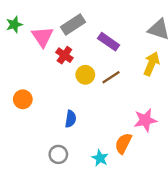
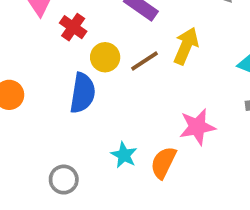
yellow arrow: (151, 64) -> (186, 46), moved
blue semicircle: (71, 119) -> (82, 93), moved, size x1.5
cyan star: (100, 158) -> (124, 155), moved

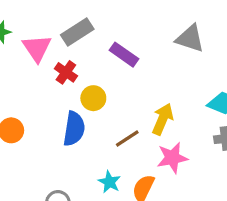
yellow arrow: (186, 46) -> (163, 119), moved
brown line: (145, 61) -> (127, 138), moved

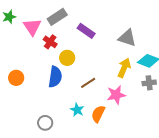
gray triangle: (190, 38) -> (127, 38), moved
yellow arrow: (163, 119) -> (124, 68), moved

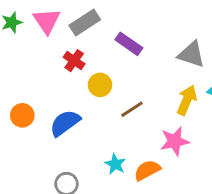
pink triangle: (32, 27) -> (47, 21), moved
blue semicircle: (55, 77) -> (65, 123), moved, turned -135
brown line: (88, 83) -> (132, 109), moved
orange semicircle: (98, 114) -> (147, 170), turned 36

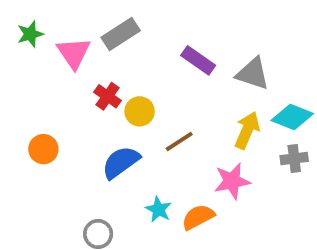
pink triangle: (47, 21) -> (74, 53), moved
purple rectangle: (129, 44) -> (198, 60), moved
red cross: (74, 61) -> (108, 96), moved
blue semicircle: (65, 123) -> (121, 162), moved

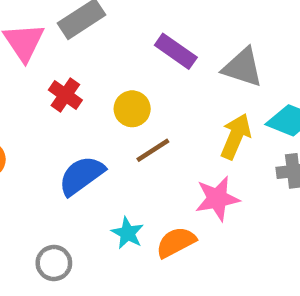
yellow circle: (140, 111) -> (132, 109), moved

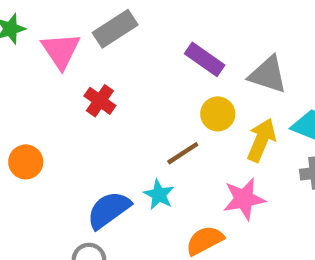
yellow circle: (132, 109) -> (218, 114), moved
blue semicircle: (81, 176) -> (109, 210), moved
cyan star: (128, 233) -> (159, 195), moved

